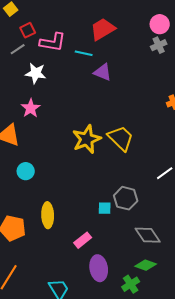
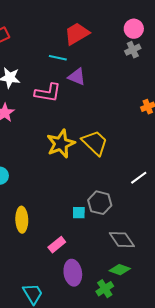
pink L-shape: (53, 42) -> (48, 93), moved

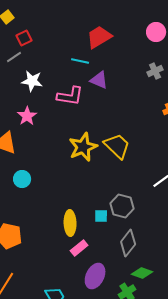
gray cross: (133, 50) -> (155, 71), moved
yellow ellipse: (22, 220) -> (70, 223), moved
gray diamond: (122, 240) -> (128, 243), moved, turned 72
purple ellipse: (73, 273) -> (95, 276), turned 35

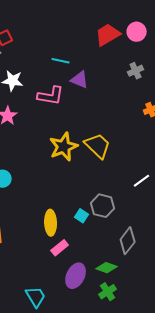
red trapezoid: (99, 37) -> (108, 35), moved
cyan square: (101, 216) -> (82, 216), turned 32
gray diamond: (128, 243) -> (128, 241), moved
green diamond: (142, 273) -> (107, 268), moved

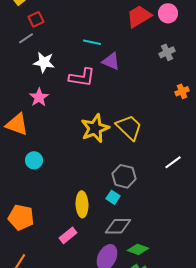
gray hexagon: (103, 206) -> (124, 176), moved
gray diamond: (128, 241) -> (118, 226), moved, turned 52
pink rectangle: (60, 248) -> (68, 235), moved

